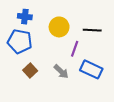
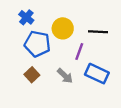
blue cross: (25, 17) -> (26, 17), turned 32
blue pentagon: (20, 41) -> (37, 44), moved

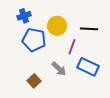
blue cross: (26, 17) -> (24, 16), turned 32
brown square: (32, 75) -> (34, 81), moved

